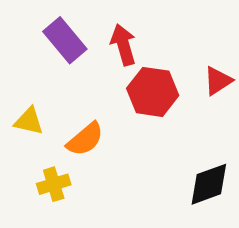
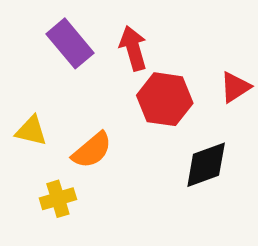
black diamond: (209, 184) -> (206, 165), moved

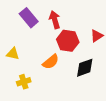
orange semicircle: (92, 150) -> (51, 62), moved

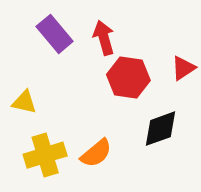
orange semicircle: (51, 62) -> (96, 153), moved
yellow cross: (24, 82) -> (45, 155), size x1.5

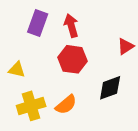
purple rectangle: (55, 34) -> (38, 23), turned 60
red hexagon: (128, 77) -> (73, 59), moved

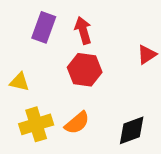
black diamond: (110, 88) -> (132, 130), moved

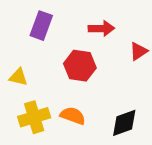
red arrow: (83, 30) -> (101, 28), moved, turned 105
orange semicircle: (77, 123) -> (73, 116), turned -120

